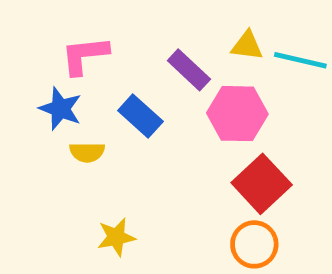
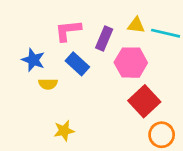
pink L-shape: (85, 55) -> (68, 30), moved
purple rectangle: (189, 70) -> (104, 39), turned 70
orange circle: (254, 244) -> (162, 135), moved

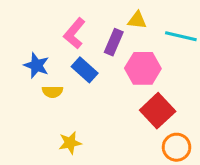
yellow triangle: (136, 25) -> (137, 20), moved
pink L-shape: (68, 30) -> (74, 33), turned -44

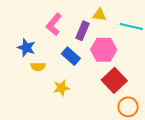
blue rectangle: (85, 70) -> (71, 56), moved
yellow star: (70, 143) -> (61, 88), moved

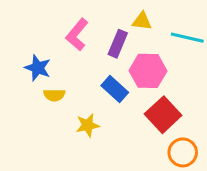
blue rectangle: (71, 56) -> (115, 89), moved

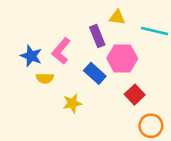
pink L-shape: (77, 35) -> (61, 51), moved
purple rectangle: (118, 44) -> (97, 36), turned -45
red square: (163, 115) -> (135, 95), size x0.7

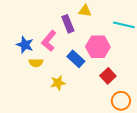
yellow triangle: (117, 17) -> (85, 11), moved
purple rectangle: (97, 36) -> (68, 24), moved

